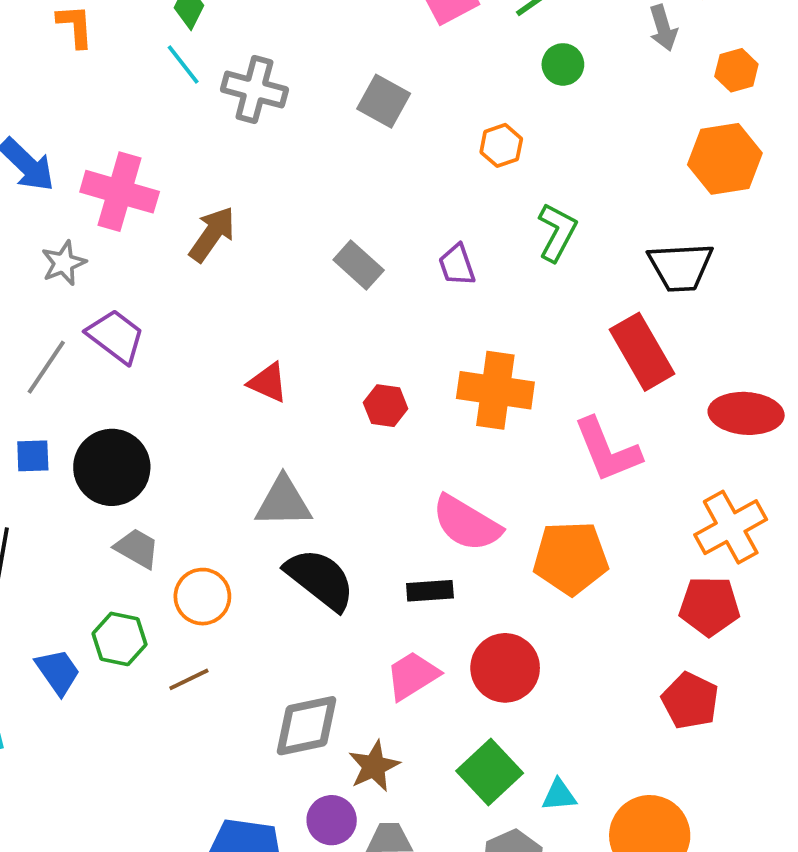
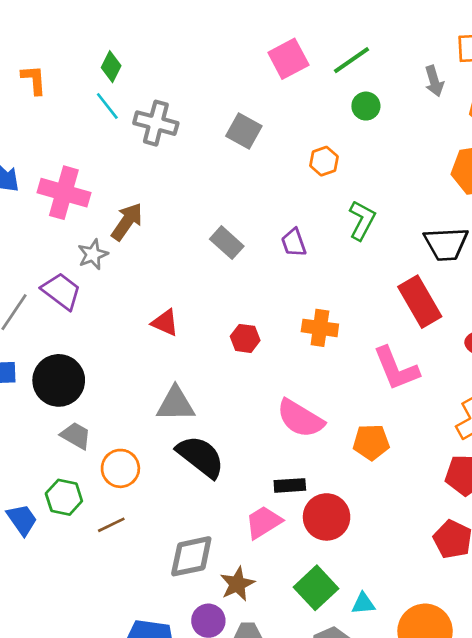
gray star: (64, 263) -> (93, 254), moved
orange cross: (495, 390) -> (320, 328), size x0.7
orange pentagon: (571, 558) -> (371, 442), size x0.7
black rectangle: (430, 591) -> (290, 485), moved

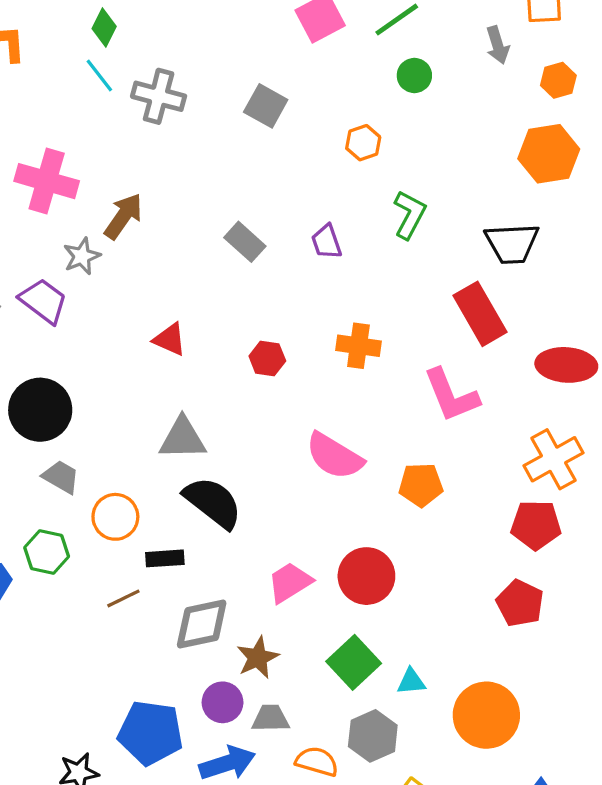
black rectangle: (290, 485) -> (165, 558), moved
brown line: (111, 525) -> (123, 598), moved

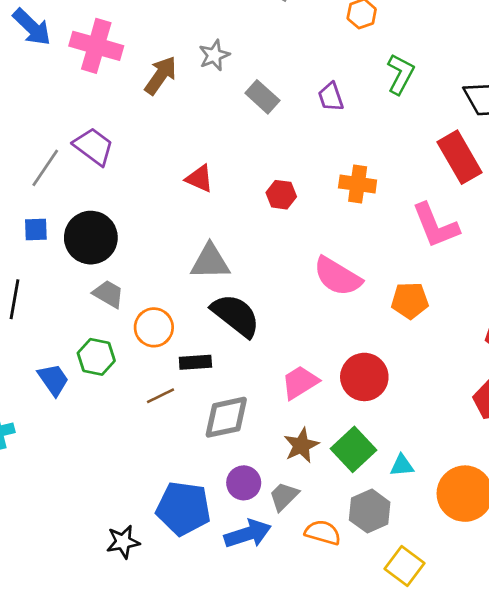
gray star: (82, 256) -> (214, 55), moved
brown star: (258, 658) -> (301, 445), moved
gray trapezoid: (270, 718) -> (284, 496), turned -44

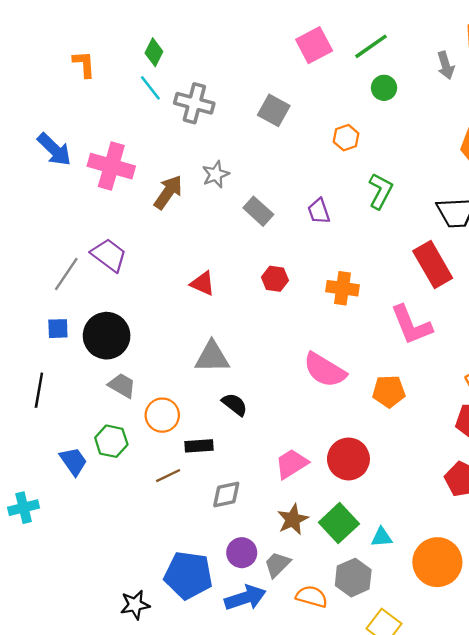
red hexagon: (281, 195) -> (275, 279), moved
black semicircle: (236, 315) -> (235, 404), size x0.6
gray diamond: (226, 417) -> (226, 495), size x0.7

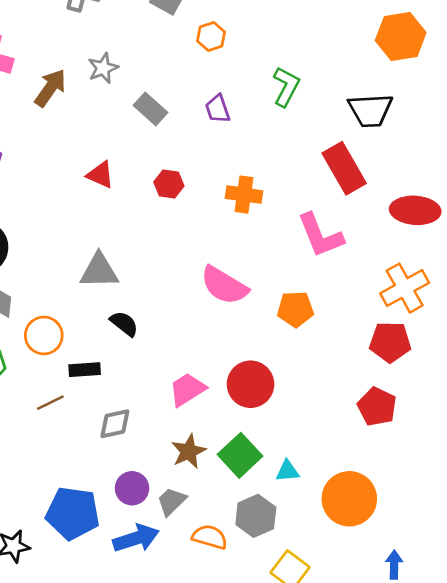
orange hexagon: (346, 138) -> (211, 37), moved
red triangle: (203, 283) -> (100, 175), moved

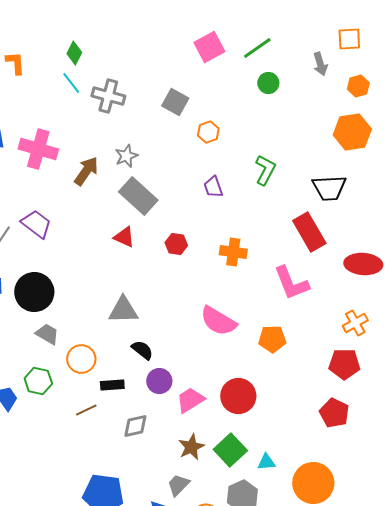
gray rectangle: (150, 109) -> (138, 196), moved, size x1.5
orange cross: (405, 288) -> (355, 323), size x0.7
purple circle: (132, 488) -> (159, 381), moved

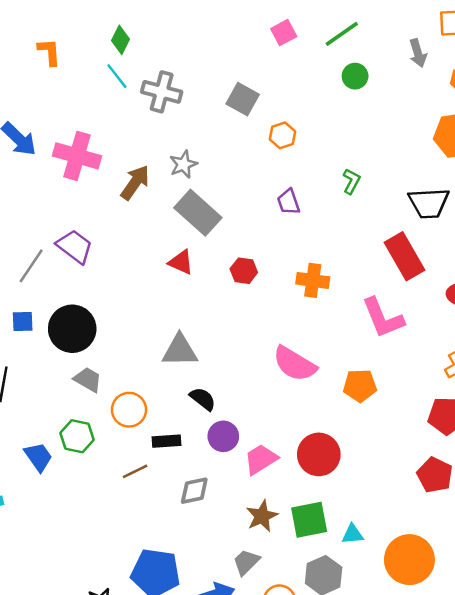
pink square: (209, 47) -> (284, 33), size x0.7
green L-shape: (265, 170) -> (351, 181), size x0.7
green square: (230, 450) -> (309, 520), turned 32

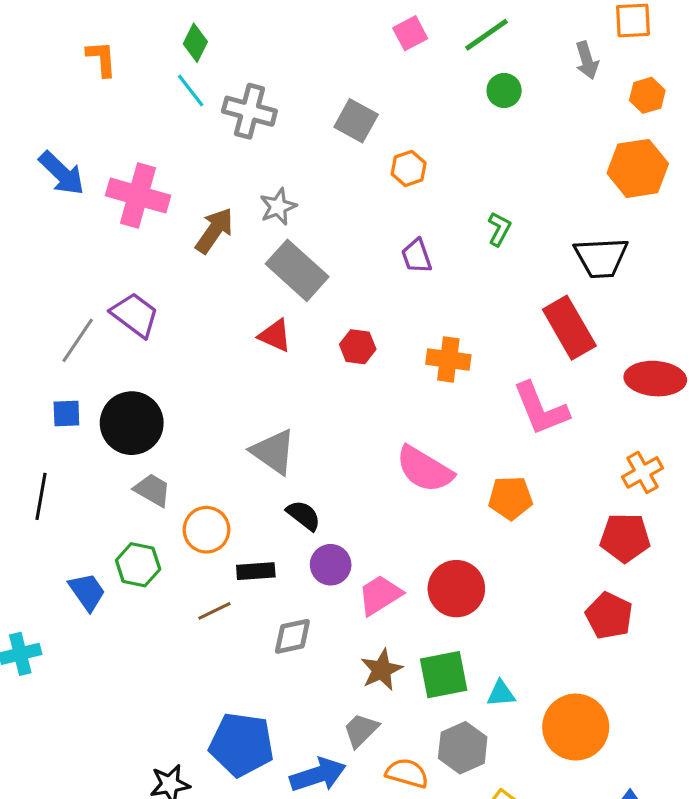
gray triangle: (180, 351) -> (273, 452), turned 36

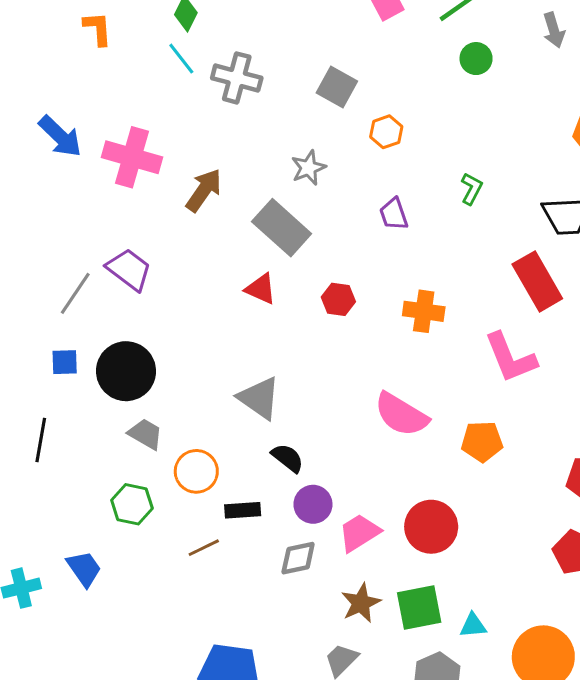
gray star: (278, 207) -> (308, 168), moved
blue trapezoid: (87, 592) -> (84, 569), moved
gray diamond: (292, 636) -> (298, 558), moved

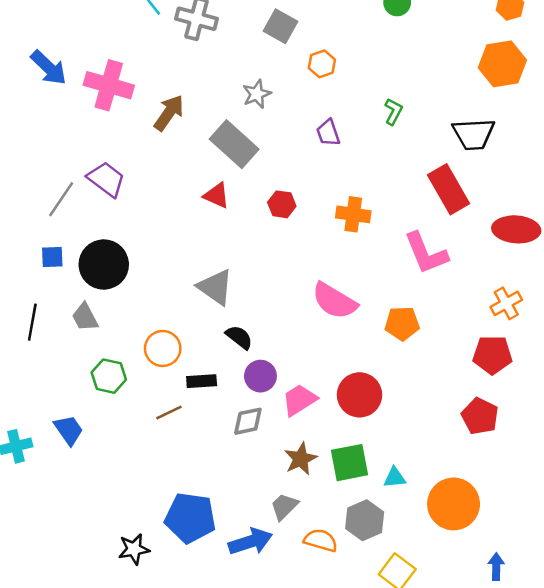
gray trapezoid: (145, 434) -> (85, 317), moved, turned -148

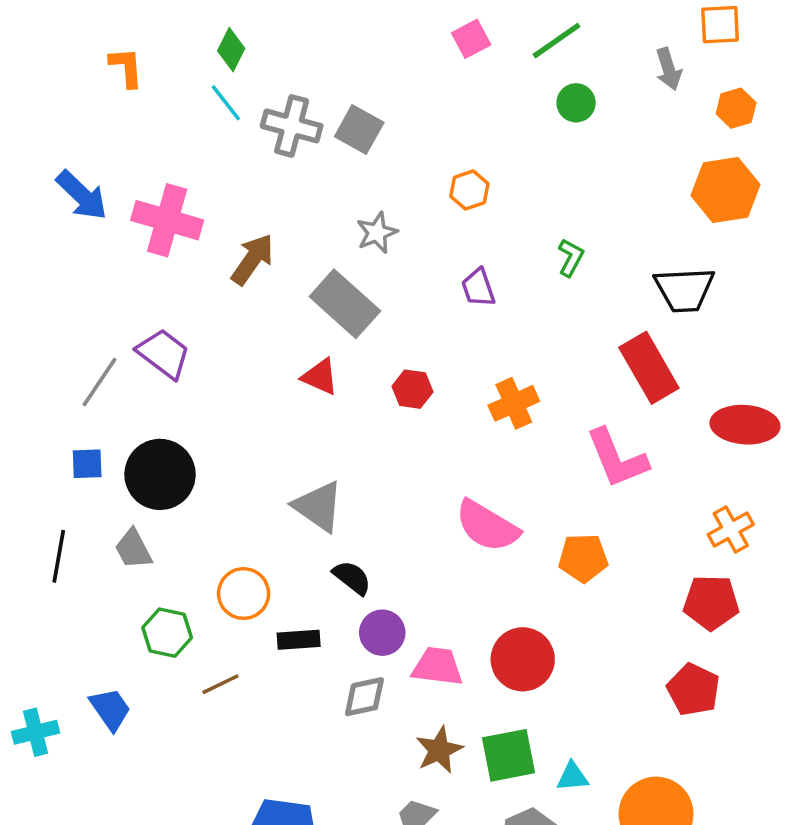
gray square: (281, 26) -> (359, 130), moved
orange cross: (353, 214) -> (514, 403), turned -32
pink trapezoid: (299, 400) -> (437, 666), turned 39
brown line: (169, 412) -> (220, 684), moved

